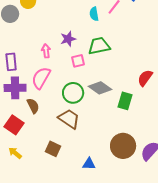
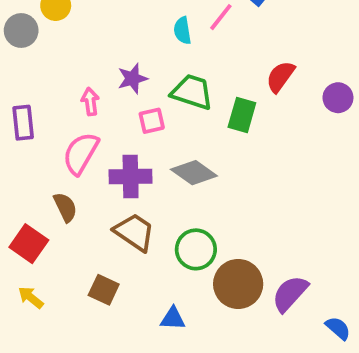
green trapezoid: (99, 46) -> (192, 92), turned 30
red semicircle: (145, 78) -> (280, 77), moved
purple cross: (15, 88) -> (131, 176), moved
green circle: (73, 93) -> (196, 249), moved
green rectangle: (125, 101) -> (242, 115), moved

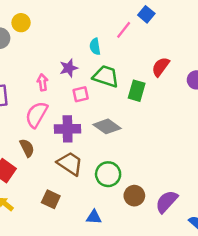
cyan semicircle: (182, 30) -> (95, 47), moved
brown circle: (238, 284) -> (134, 196), size x0.7

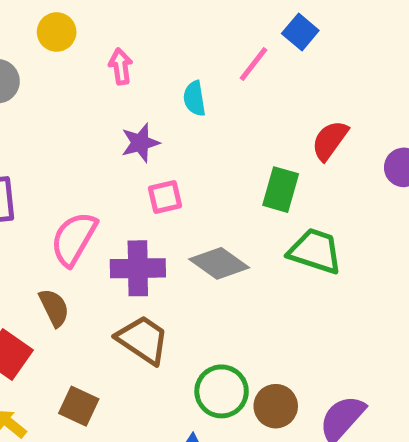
yellow circle: (21, 23) -> (57, 32), moved
green trapezoid: (106, 76) -> (315, 251), moved
pink arrow: (42, 82) -> (121, 66), moved
green circle: (108, 174) -> (222, 391), moved
brown square: (51, 199) -> (79, 406), moved

